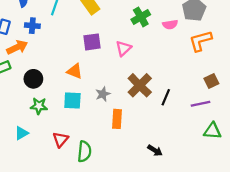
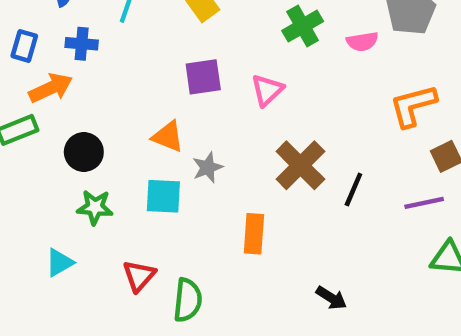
orange L-shape: (200, 41) -> (413, 106), moved
gray star: (103, 94) -> (208, 167), moved

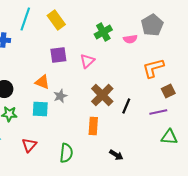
orange rectangle: (254, 234) -> (93, 126), moved
green semicircle: (188, 300) -> (66, 153), moved

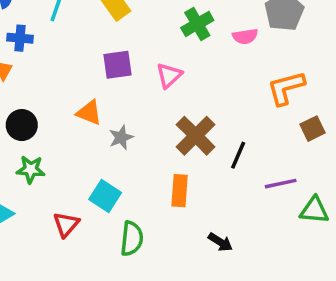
cyan square: (40, 109) -> (105, 196), moved, turned 30
purple line: (158, 112) -> (281, 184), moved

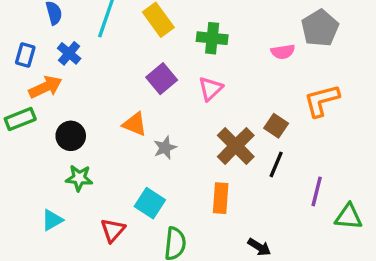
green cross: (197, 24) -> (212, 38), moved, turned 36
blue cross: (20, 38) -> (69, 53), turned 35
purple square: (118, 65) -> (162, 79), turned -32
brown square: (313, 129) -> (276, 126), moved, turned -30
purple line: (281, 184) -> (317, 191), turned -64

